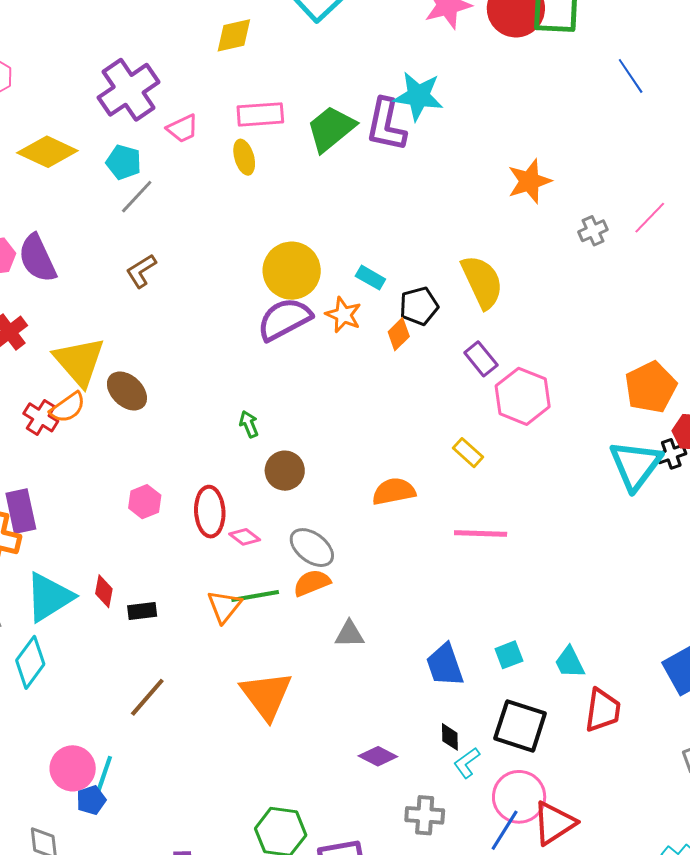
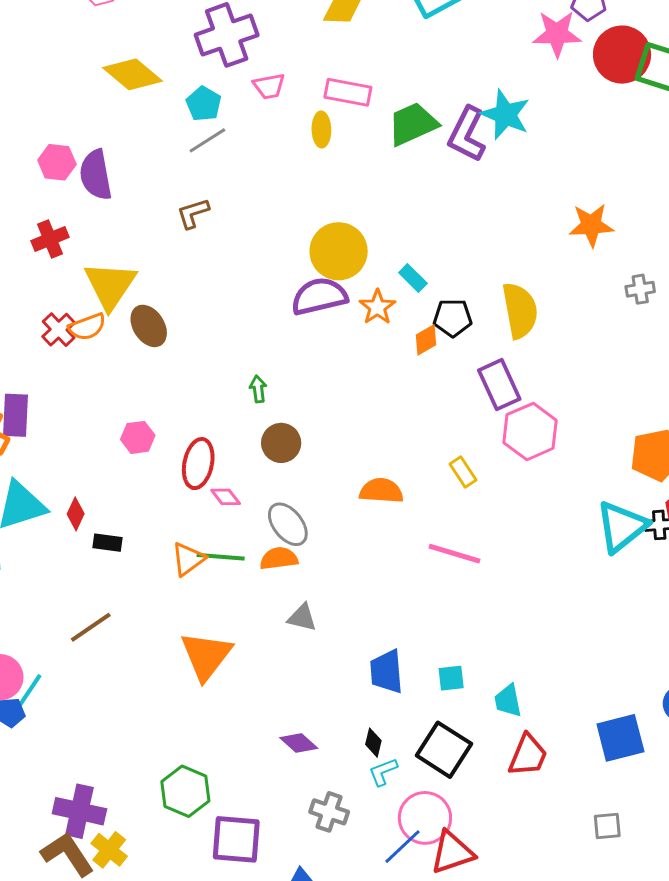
purple rectangle: (481, 359) -> (499, 385), size x1.4

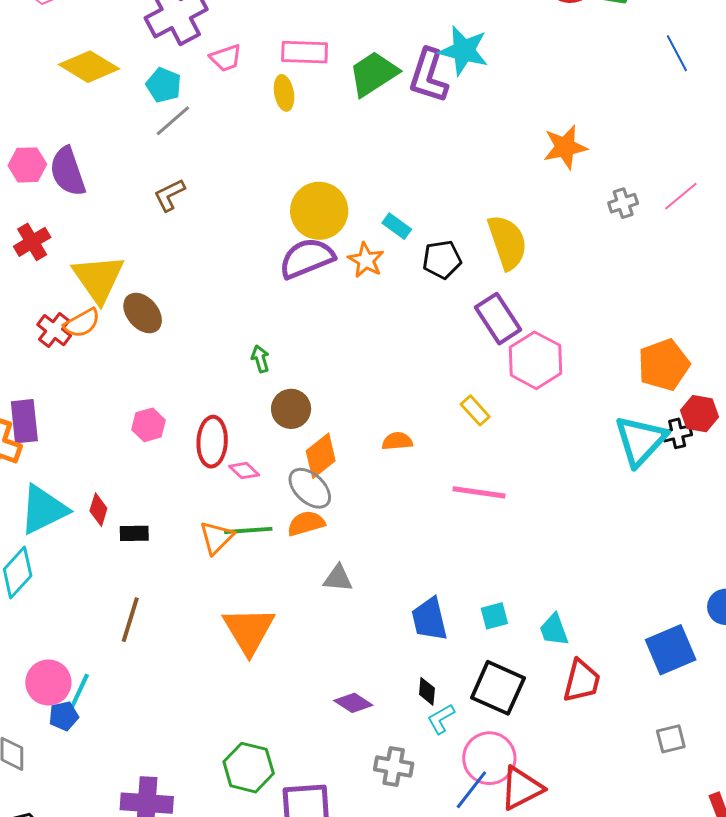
orange diamond: (426, 340) -> (321, 456), moved, size x1.4
orange semicircle: (381, 491) -> (397, 441), size x0.7
brown line: (91, 627) -> (130, 620), turned -30

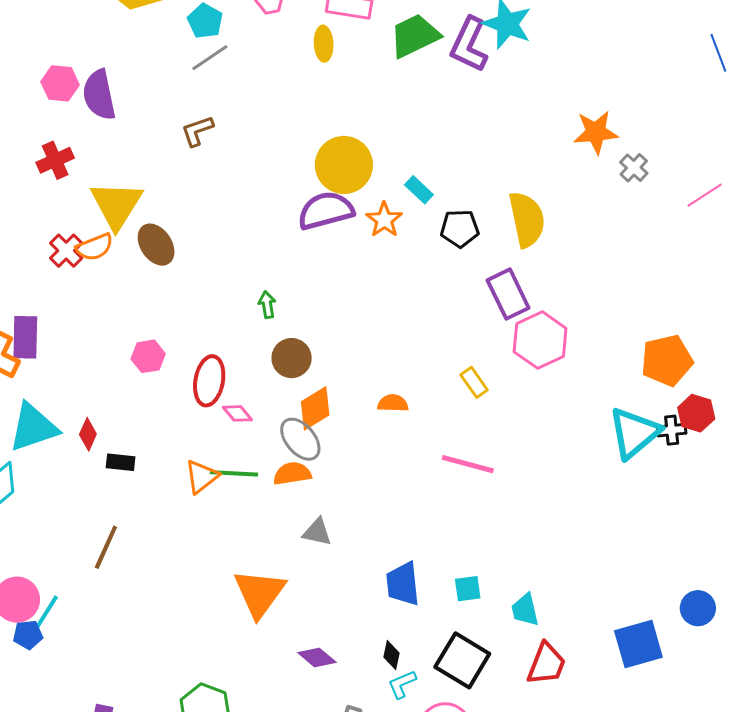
gray cross: (623, 203) -> (634, 168), moved, turned -36
orange triangle: (249, 630) -> (259, 593), moved

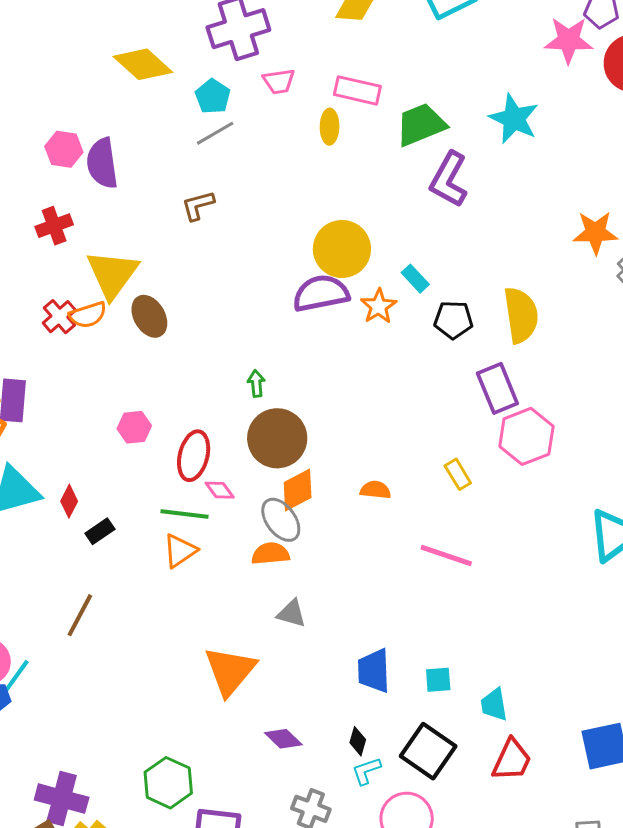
purple L-shape: (469, 45) -> (449, 179), moved
brown circle: (292, 358) -> (277, 438), size x1.5
black rectangle: (121, 462) -> (100, 531), turned -44
green line: (234, 473) -> (185, 514), moved

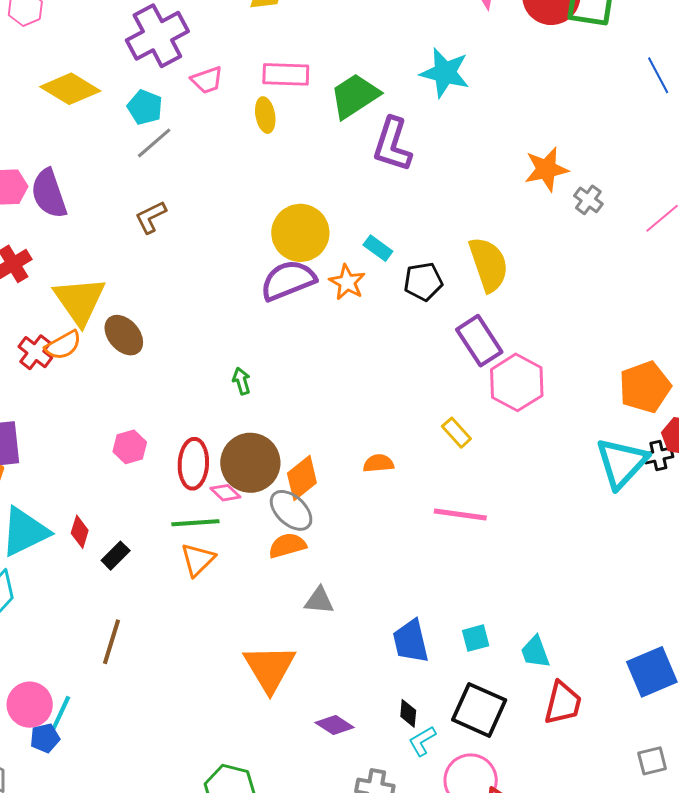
brown circle: (277, 438) -> (250, 463), moved

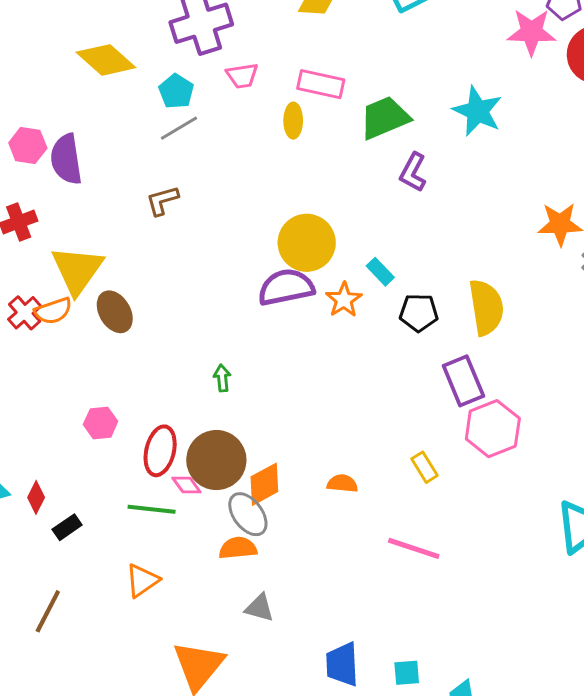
purple L-shape: (392, 145) -> (413, 172), size x0.7
orange triangle: (198, 560) -> (142, 581), moved

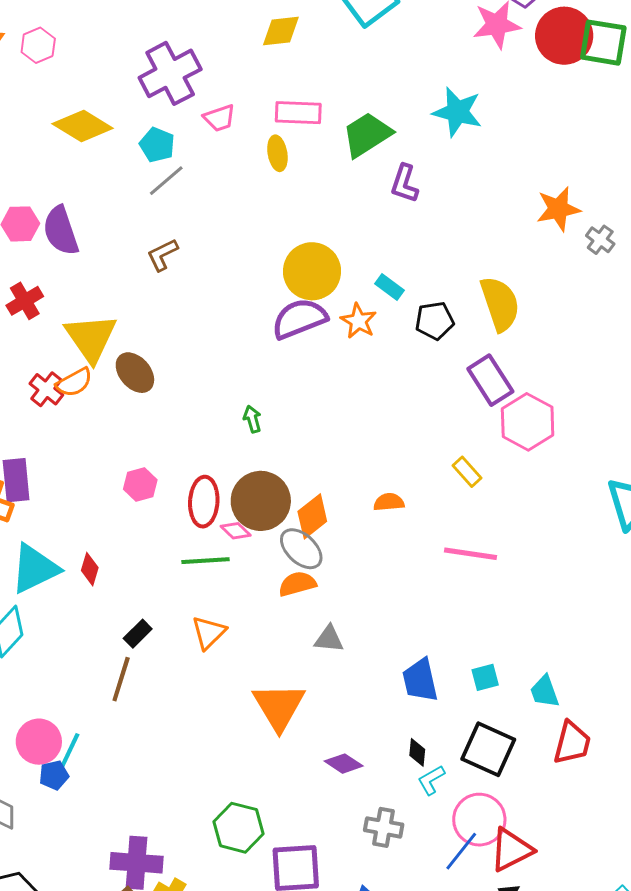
black rectangle: (67, 527) -> (138, 634), moved

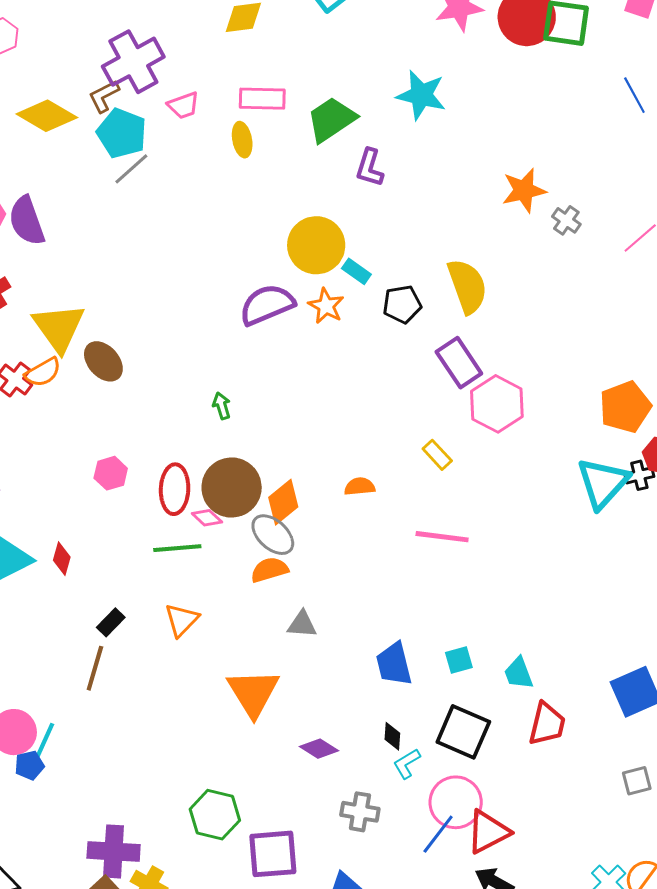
cyan pentagon: (157, 145) -> (122, 133), size x1.4
brown L-shape: (162, 255) -> (104, 96), moved
yellow circle: (312, 271) -> (316, 245), moved

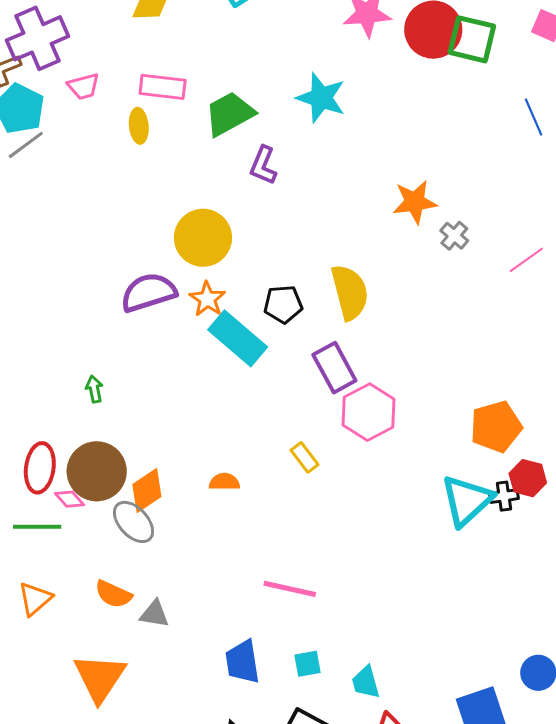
cyan rectangle: (356, 271) -> (238, 338), moved, size x2.0
pink line: (442, 537) -> (290, 589), moved
orange semicircle: (269, 570) -> (113, 594), moved, turned -144

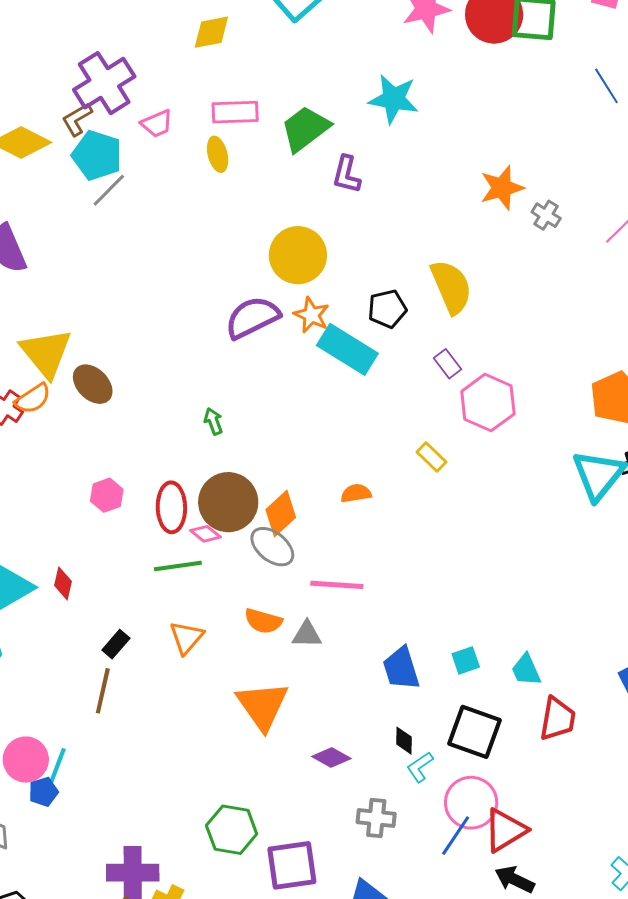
purple rectangle: (334, 368) -> (448, 364), size x0.6
pink line: (290, 589) -> (337, 585), moved

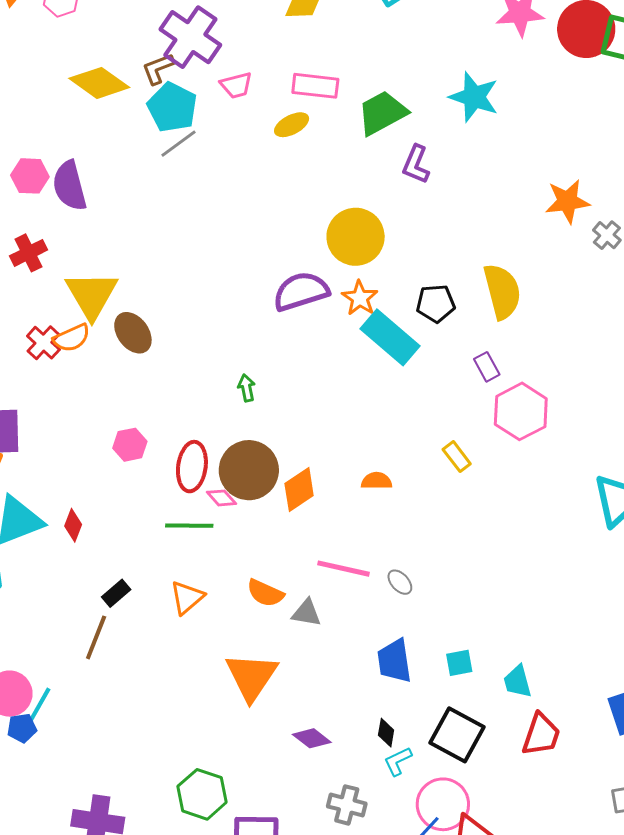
purple cross: (104, 83) -> (190, 37), turned -32
yellow ellipse: (218, 154) -> (292, 125), turned 68
gray ellipse: (272, 547) -> (400, 582), moved, size x0.6

